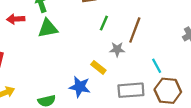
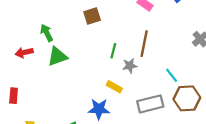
green line: (104, 23) -> (113, 51), moved

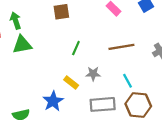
brown line: (144, 44) -> (121, 47), moved, turned 60
gray star: (130, 66) -> (93, 74), moved
blue star: (99, 109) -> (53, 101), turned 30

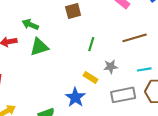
green arrow: (16, 20) -> (30, 25), turned -42
cyan line: (127, 81) -> (144, 69), turned -64

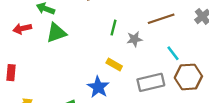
gray star: (111, 67) -> (134, 39), moved
cyan line: (144, 69) -> (173, 53), turned 64

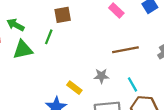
green line: (113, 28) -> (49, 37), moved
gray star: (134, 39) -> (101, 76), moved

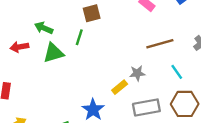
cyan line: (132, 84) -> (177, 72), moved
yellow rectangle: (74, 88) -> (120, 87), moved, turned -72

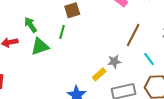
green arrow: (44, 28) -> (30, 25), turned 35
brown line: (160, 44) -> (133, 35), turned -45

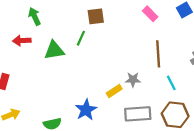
green arrow: (30, 25) -> (35, 16), moved
brown line: (133, 35) -> (158, 54), turned -40

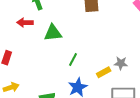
green line: (81, 38) -> (73, 59), moved

